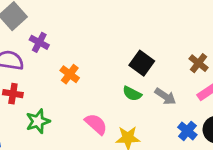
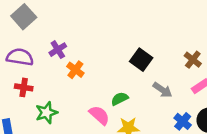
purple cross: (39, 42) -> (58, 50), moved, turned 30
green semicircle: (132, 94) -> (120, 99), moved, turned 126

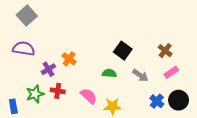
purple cross: (58, 50) -> (48, 69), moved
red cross: (24, 87) -> (58, 91), moved
green semicircle: (120, 99) -> (109, 73), moved, turned 32
green star: (46, 113) -> (35, 94), moved

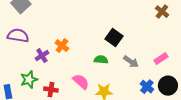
brown cross: (165, 51) -> (162, 12), moved
red cross: (58, 91) -> (51, 90), moved

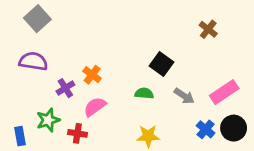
brown cross: (162, 12) -> (208, 29), moved
pink rectangle: (161, 59) -> (224, 92), size x1.5
pink semicircle: (81, 82) -> (95, 107), moved, turned -78

